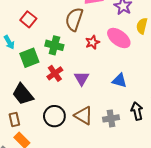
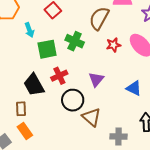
red cross: (55, 73) -> (59, 76), moved
black circle: (54, 116) -> (73, 100), moved
gray cross: (111, 118) -> (118, 136), moved

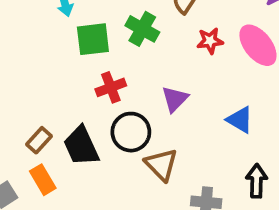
black trapezoid: (34, 85) -> (81, 146), moved
brown rectangle: (21, 109) -> (39, 140), turned 40

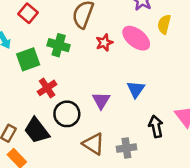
purple triangle: (175, 99) -> (101, 100), moved
blue triangle: (240, 120) -> (136, 89), turned 48
brown triangle: (161, 165) -> (93, 144), moved

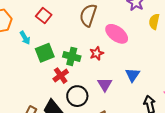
pink ellipse: (136, 38) -> (117, 34), moved
red star: (104, 43) -> (97, 53), moved
green cross: (59, 45) -> (72, 56), moved

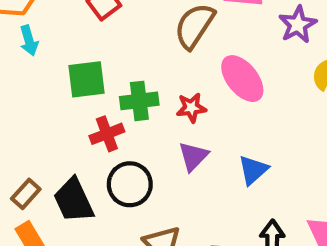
cyan arrow: (25, 38) -> (29, 41), moved
green cross: (72, 56) -> (139, 101), turned -36
purple triangle: (105, 84) -> (193, 156), moved

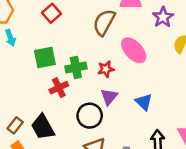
blue triangle: (253, 170) -> (144, 102), turned -30
black circle: (130, 184) -> (90, 116), moved

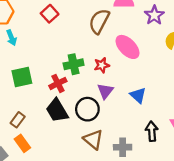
green square: (45, 57) -> (22, 77), moved
black trapezoid: (43, 127) -> (57, 111), moved

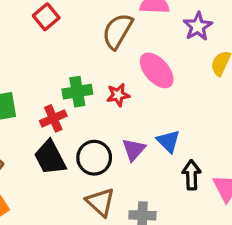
purple triangle: (105, 91) -> (134, 150), moved
black arrow: (152, 131) -> (192, 175), moved

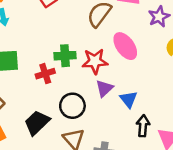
red star: (118, 95) -> (95, 61), size x1.5
purple triangle: (134, 150) -> (104, 88), moved
black trapezoid: (50, 157) -> (37, 123), moved, turned 68

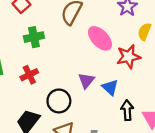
green cross: (65, 56) -> (34, 37), moved
red star: (95, 61) -> (128, 57), moved

